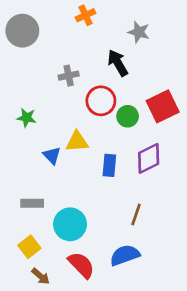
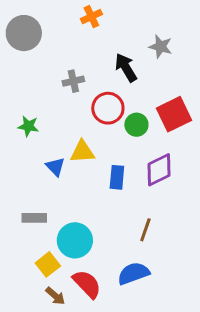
gray star: (139, 32) -> (161, 47), moved
yellow square: (29, 247) -> (48, 264), moved
brown arrow: (41, 276) -> (55, 296), moved

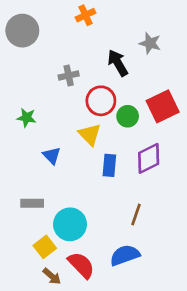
yellow triangle: (82, 152) -> (90, 134), moved, turned 50

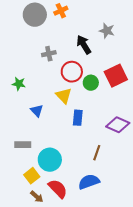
gray circle: (22, 31) -> (35, 15), moved
purple diamond: (149, 158) -> (118, 125), moved, turned 50

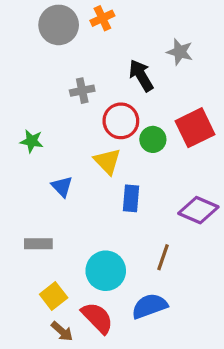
cyan circle: (50, 160) -> (106, 271), moved

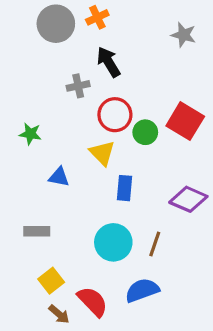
gray star: (180, 52) -> (184, 35), moved
black arrow: (141, 75) -> (109, 62), moved
red square: (195, 128) -> (185, 121), turned -33
blue triangle: (62, 187) -> (59, 177), turned -35
cyan circle: (106, 271) -> (113, 242), moved

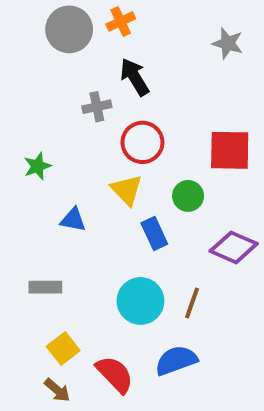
red square: (185, 121) -> (230, 150), turned -30
green circle: (145, 132) -> (188, 196), moved
green star: (30, 134) -> (37, 166), turned -30
blue rectangle: (125, 188) -> (154, 234), turned -30
brown arrow: (59, 314) -> (57, 390), moved

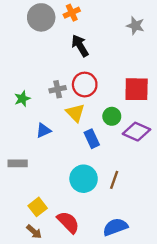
gray cross: (97, 107) -> (58, 89), moved
blue triangle: (73, 220) -> (44, 130), turned -35
purple diamond: (234, 247) -> (137, 132), moved
gray rectangle: (45, 287) -> (18, 163), moved
blue semicircle: (176, 360) -> (115, 227), moved

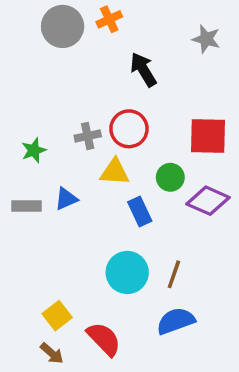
black arrow: (80, 46) -> (143, 70), moved
yellow triangle: (75, 113) -> (115, 172), turned -42
gray rectangle: (18, 163) -> (27, 206), moved
blue semicircle: (115, 227) -> (176, 321), moved

